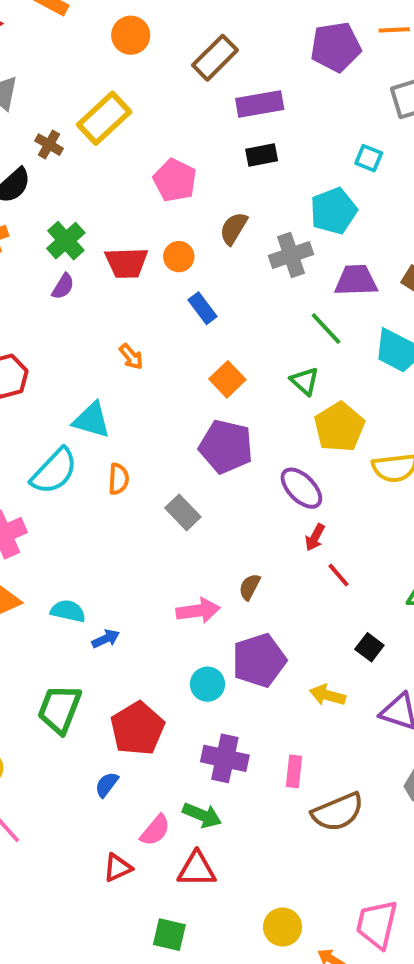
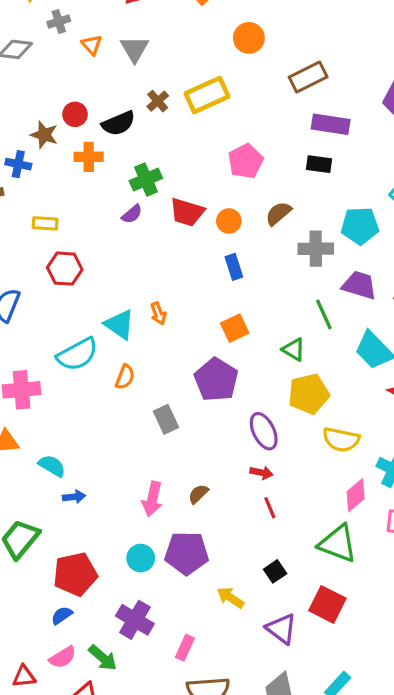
orange arrow: (131, 357) -> (158, 313), moved
green triangle: (305, 381) -> (294, 349), turned -30
red arrow: (315, 537) -> (261, 473), turned -125
pink arrow: (198, 611) -> (152, 499), turned 92
blue semicircle: (107, 785) -> (62, 615), moved

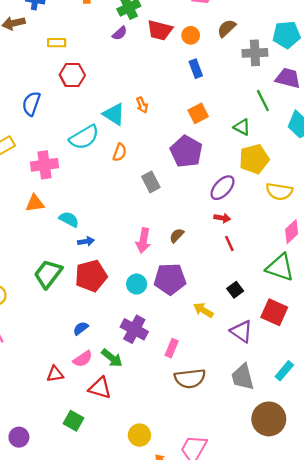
purple ellipse: (264, 431) -> (223, 188), turned 72
red pentagon: (75, 574) -> (91, 276), moved

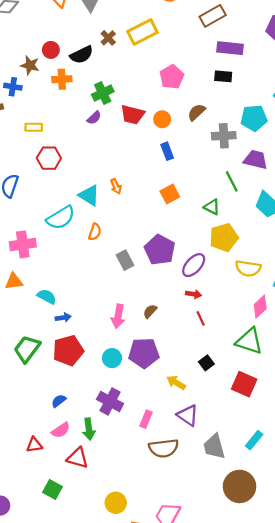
purple pentagon: (186, 151) -> (160, 250), moved
purple triangle: (241, 331) -> (188, 415), moved
green arrow: (112, 358) -> (89, 429), turned 45

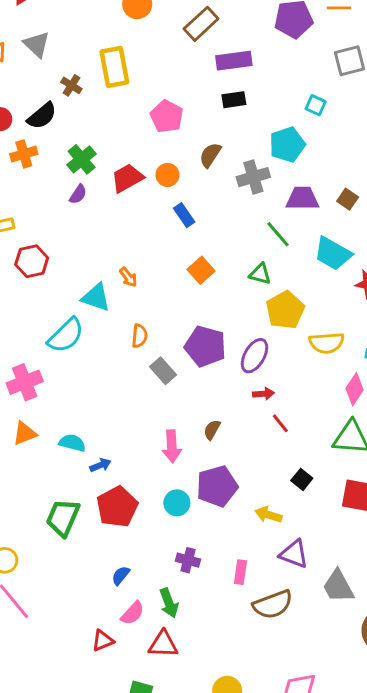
yellow rectangle: (142, 32) -> (114, 67), turned -60
red trapezoid: (132, 115) -> (127, 178), turned 150
orange semicircle: (95, 232) -> (140, 336), moved
purple cross: (110, 401) -> (188, 560), size x0.7

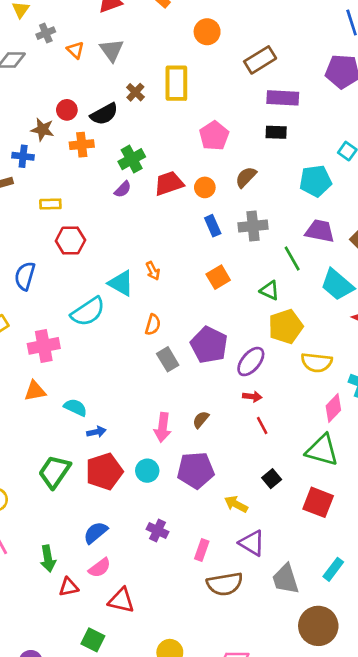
gray cross: (253, 177) -> (253, 226), moved
cyan circle: (177, 503) -> (147, 471), moved
blue semicircle: (121, 575) -> (96, 533), size x1.4
green arrow: (169, 603) -> (48, 559), moved

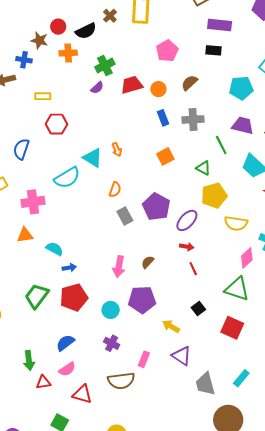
cyan circle: (147, 471) -> (111, 310), moved
brown semicircle: (225, 584) -> (121, 381), moved

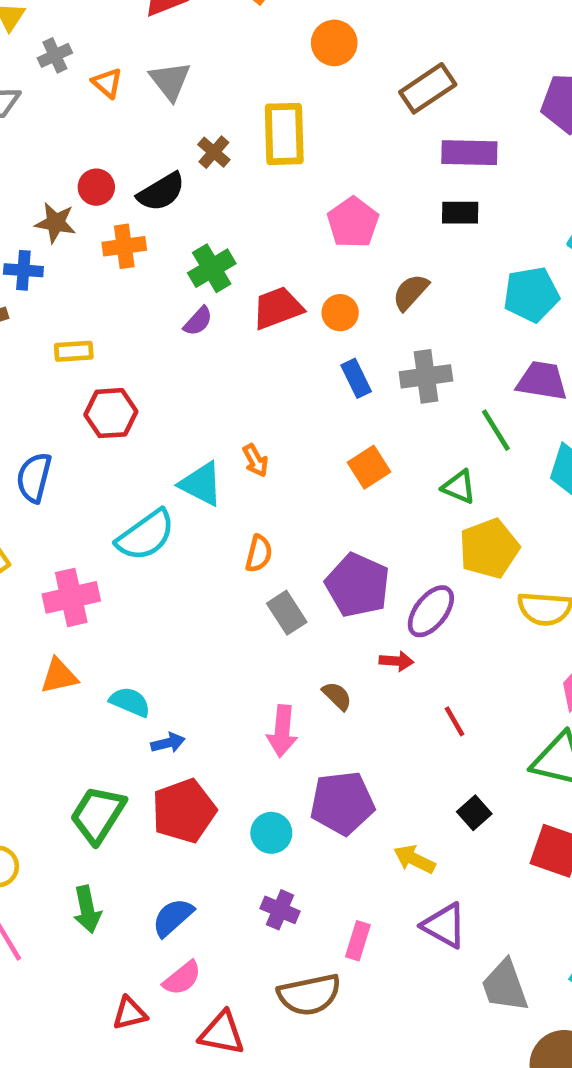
red arrow: (187, 247) -> (396, 661), moved
brown semicircle: (148, 262) -> (337, 696), moved, turned 96
green arrow: (29, 360) -> (87, 909), moved

